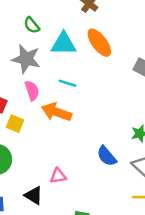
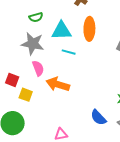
green semicircle: (32, 25) -> (36, 17), turned -64
orange ellipse: (99, 43) -> (89, 29), turned 40
cyan line: (67, 83) -> (69, 52), moved

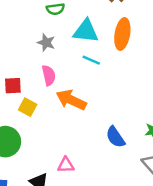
gray star: (33, 44) -> (46, 43), size x0.6
red square: (12, 80) -> (13, 86), turned -32
blue semicircle: (98, 117) -> (115, 137), moved

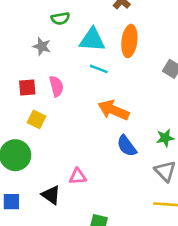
gray star: (46, 43) -> (42, 46), moved
red square: (13, 86) -> (27, 87), moved
orange arrow: (71, 100) -> (113, 110), moved

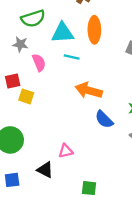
green semicircle: (60, 18) -> (33, 18), size x1.5
pink semicircle: (56, 86) -> (39, 63), moved
yellow square: (36, 119) -> (26, 96), moved

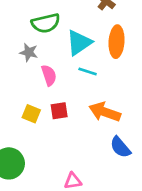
cyan triangle: (63, 33) -> (79, 43), turned -35
red square: (13, 81) -> (59, 111), moved

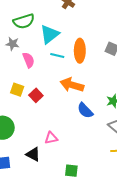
orange ellipse: (117, 42) -> (80, 51), moved
red square: (59, 111) -> (36, 95), moved, turned -32

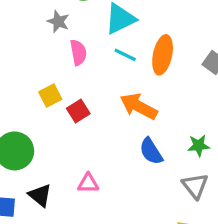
yellow square: (17, 90) -> (50, 96), turned 32
black triangle: (33, 154) -> (40, 195), moved

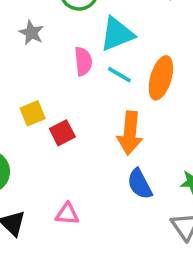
gray star: (58, 22) -> (31, 33), moved
pink semicircle: (78, 52) -> (83, 61), moved
orange arrow: (139, 106) -> (130, 133), turned -117

